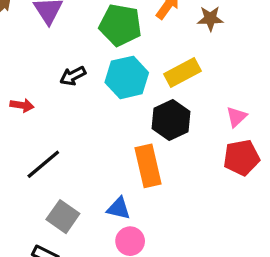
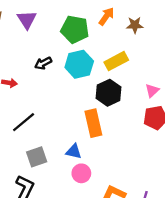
gray square: (63, 217) -> (37, 157), turned 36

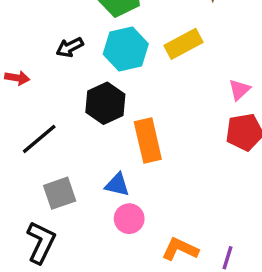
black hexagon: (109, 93) -> (105, 103), moved

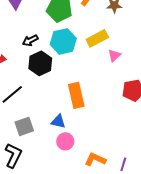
pink triangle: (239, 90) -> (114, 55), moved
black hexagon: (105, 103) -> (40, 63), moved

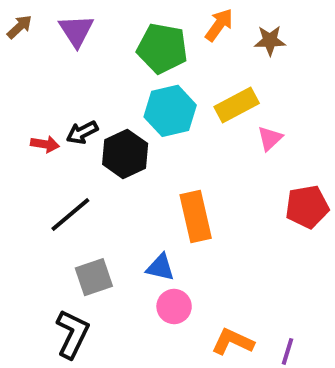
black arrow: (30, 40) -> (82, 132), moved

